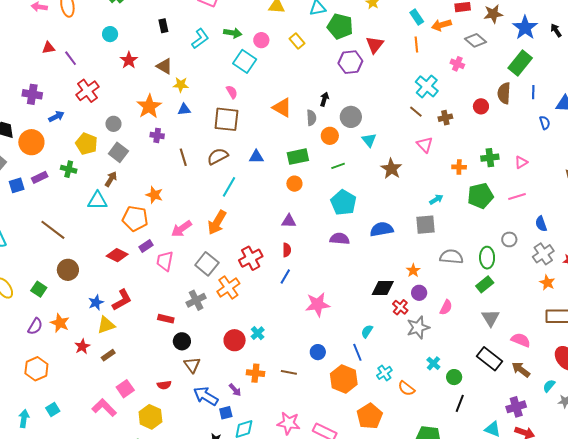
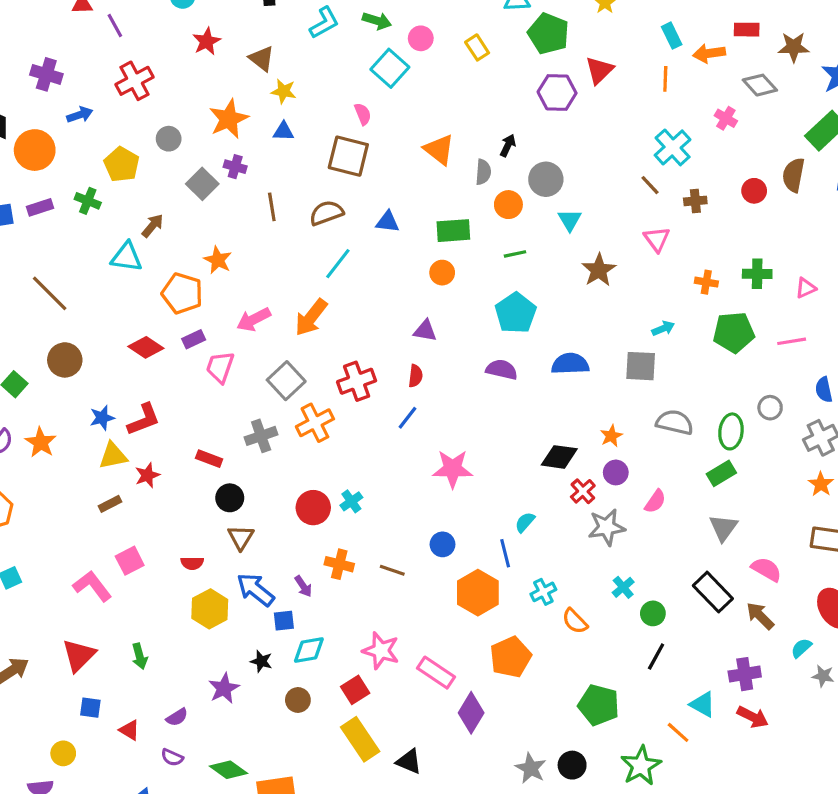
gray square: (118, 152) -> (202, 184), moved
red star: (82, 346) -> (147, 475), moved
yellow hexagon: (150, 417) -> (210, 609), moved

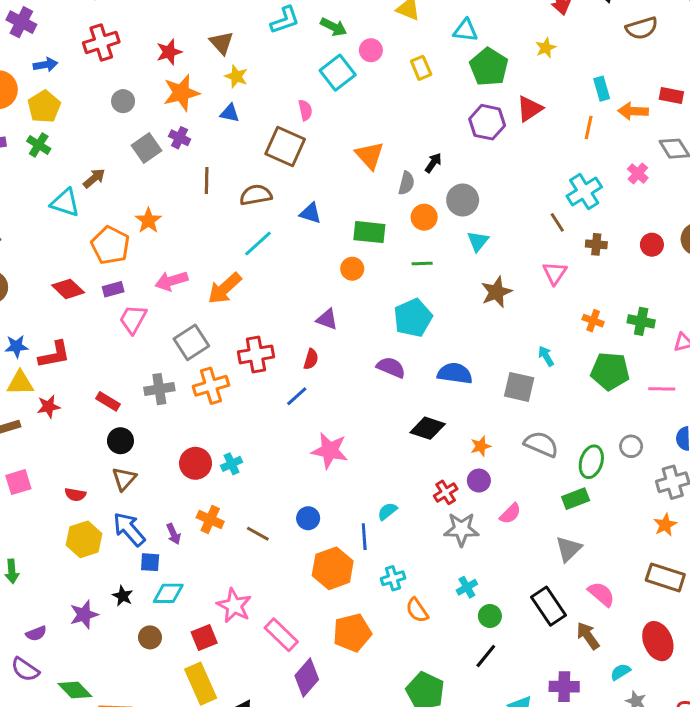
red star: (207, 41) -> (169, 52), moved
yellow pentagon: (122, 164) -> (44, 107), moved
cyan arrow: (663, 328) -> (546, 356), turned -108
black diamond: (559, 457) -> (428, 428), moved
purple semicircle: (172, 757) -> (25, 669), size x1.4

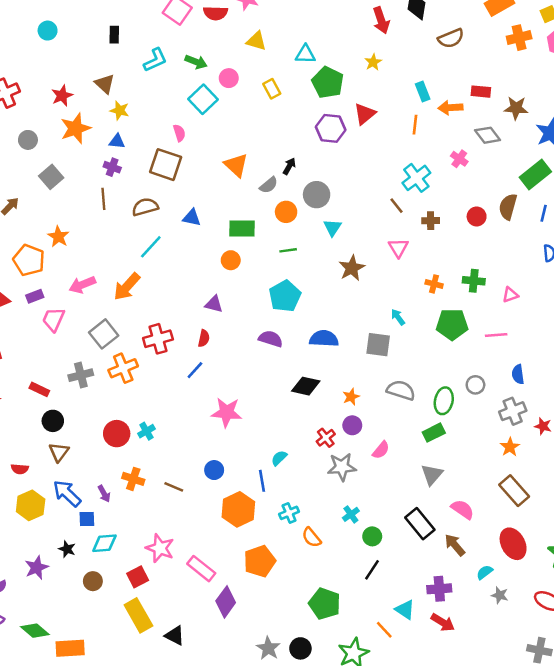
purple cross: (180, 138) -> (112, 167), moved
gray semicircle: (406, 183) -> (269, 185), turned 42
brown rectangle: (665, 577) -> (514, 491), turned 36

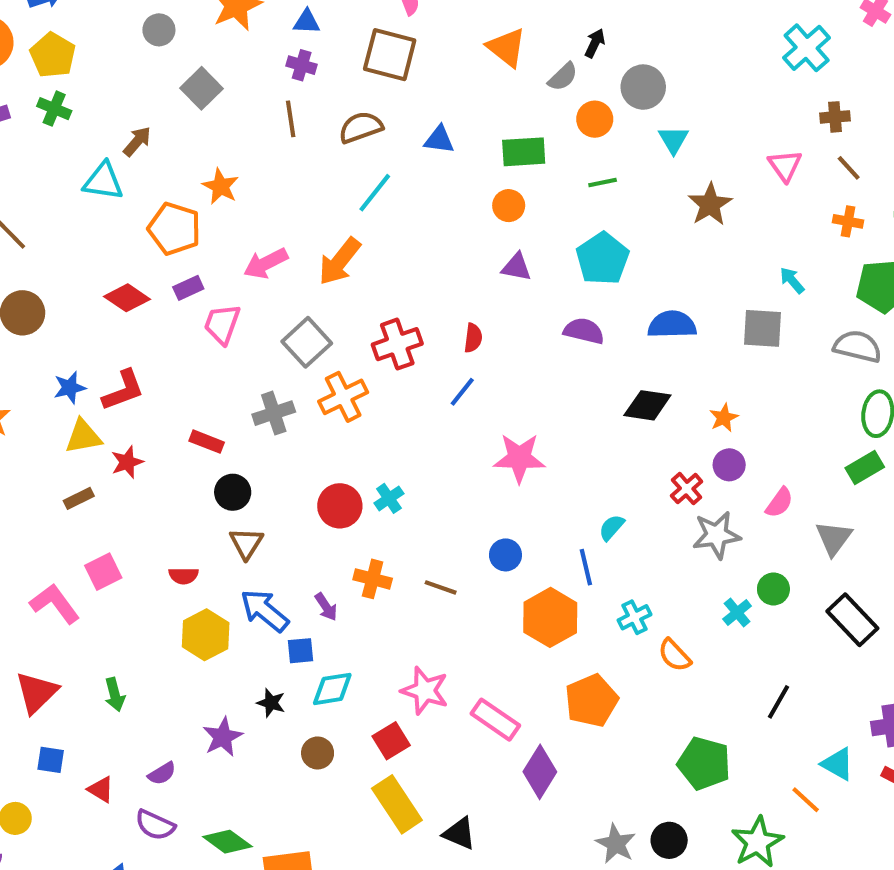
brown line: (397, 206) -> (849, 168), moved
purple triangle: (214, 304) -> (516, 267), moved
gray semicircle: (401, 390) -> (857, 346), moved
gray triangle: (432, 475) -> (834, 538), moved
green circle: (372, 536) -> (773, 589), moved

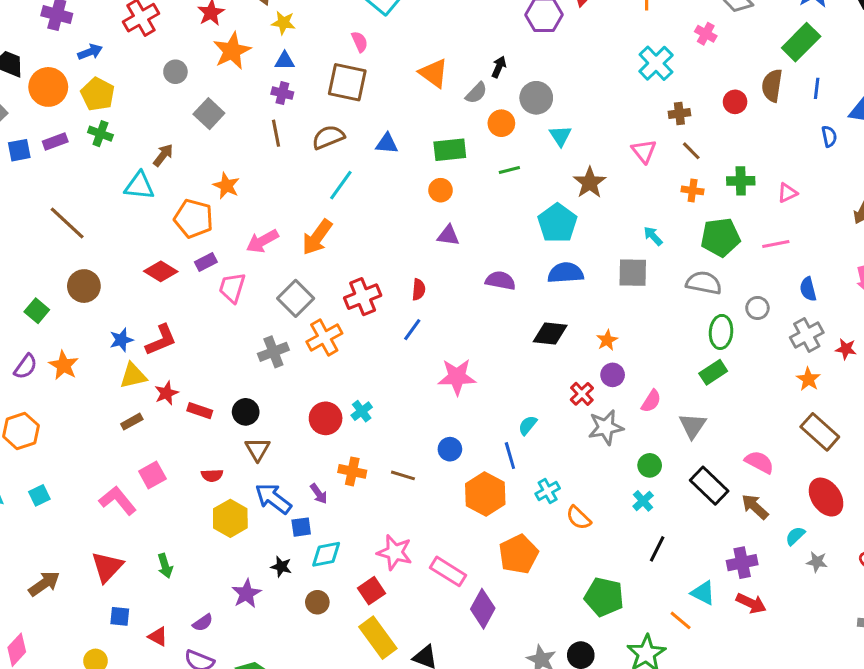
cyan pentagon: (603, 259) -> (557, 223), moved
red rectangle: (207, 442) -> (200, 411), moved
cyan cross: (737, 613) -> (643, 501), moved

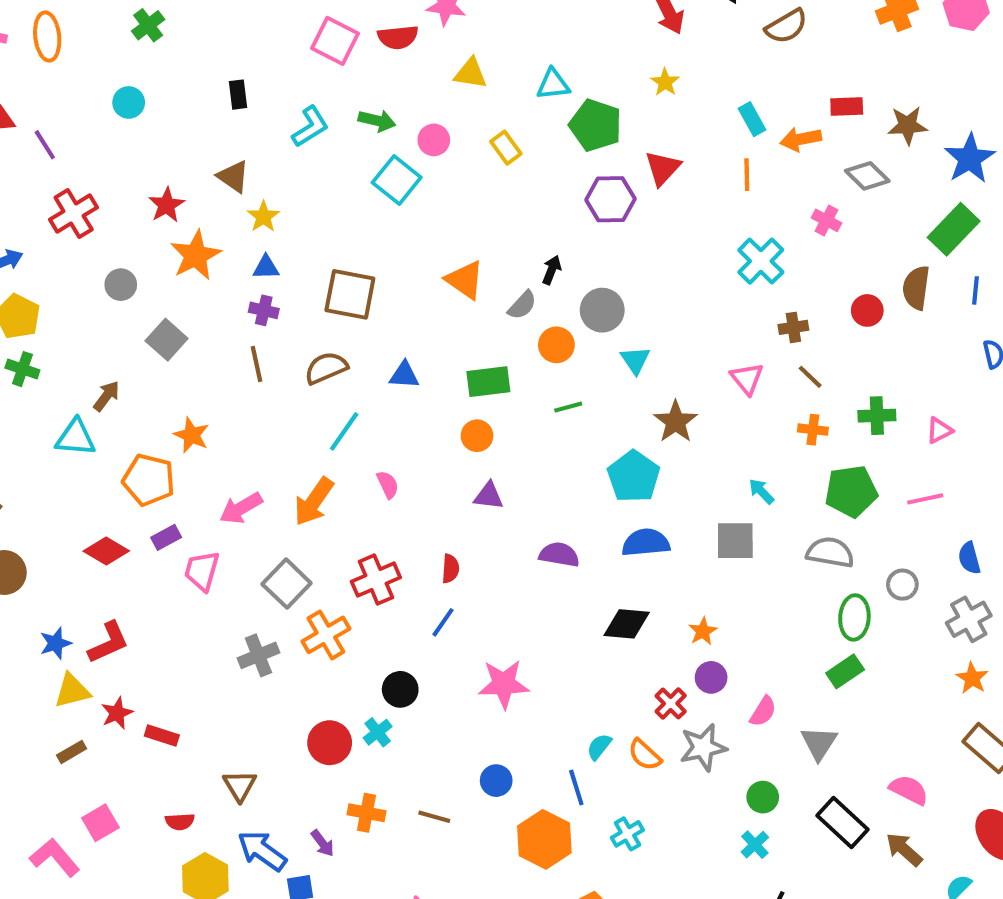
yellow star: (283, 23) -> (263, 217), turned 30
pink semicircle: (360, 42) -> (388, 485), moved
black circle: (246, 412) -> (400, 689), moved
orange semicircle: (579, 518) -> (645, 755), moved

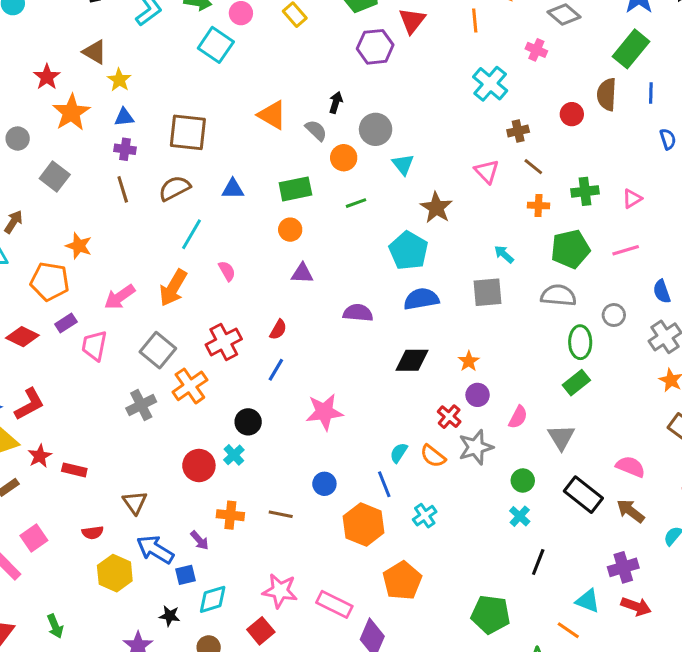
gray semicircle: (522, 305) -> (316, 130), turned -85
red semicircle: (450, 569) -> (278, 330), turned 30

